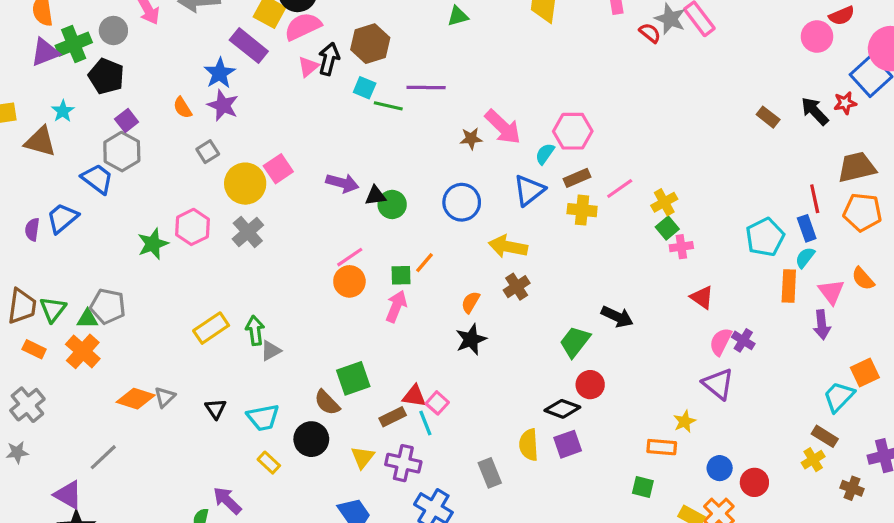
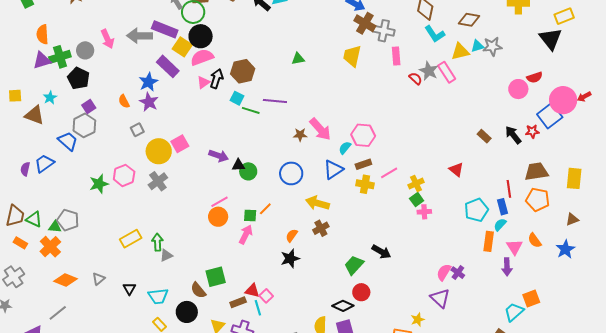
red triangle: (702, 297) -> (456, 170), moved
green triangle: (53, 309) -> (34, 219), turned -48
orange diamond: (136, 399) -> (66, 280), moved

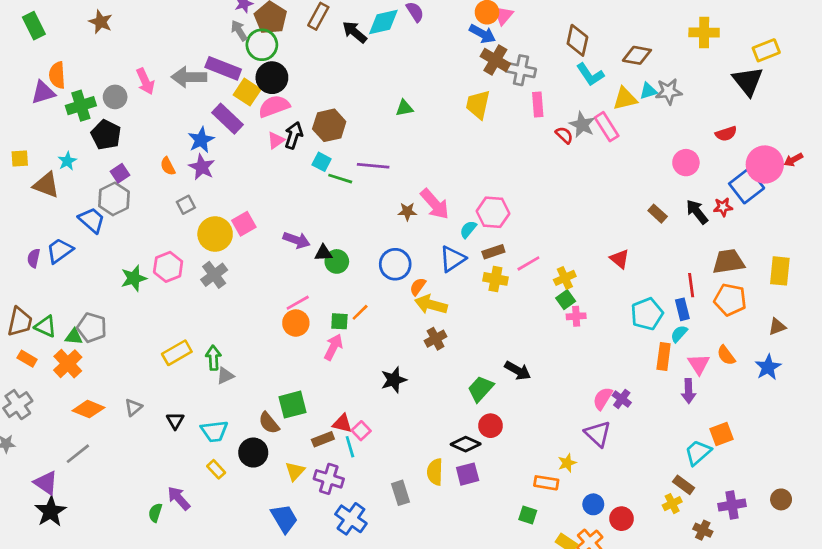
purple triangle: (42, 60) -> (43, 92), moved
pink circle: (518, 89) -> (686, 163), moved
orange semicircle: (292, 236) -> (418, 287), moved

